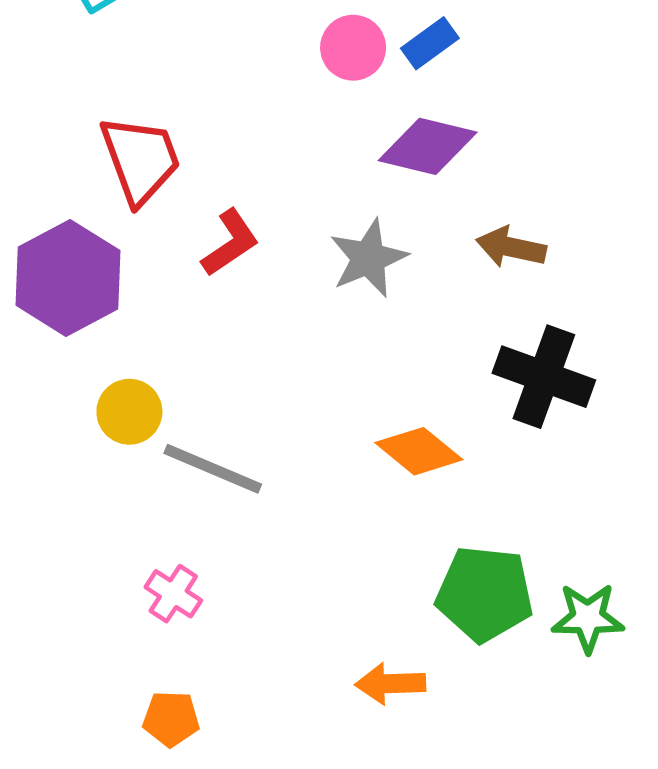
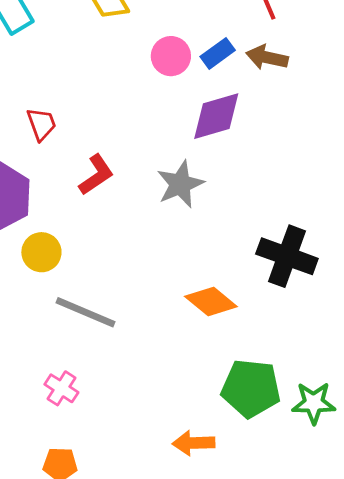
purple diamond: (428, 146) -> (216, 116), turned -30
red trapezoid: (140, 160) -> (41, 124), size x0.6
brown arrow: (511, 247) -> (267, 57), moved
yellow circle: (129, 412) -> (41, 252), moved

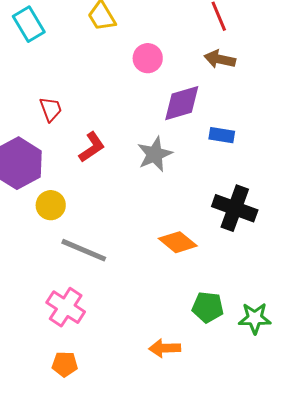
blue rectangle: (218, 53) -> (222, 135), moved, turned 45
pink cross: (61, 388) -> (66, 307), size x1.5
green pentagon: (251, 388) -> (208, 307), size x0.7

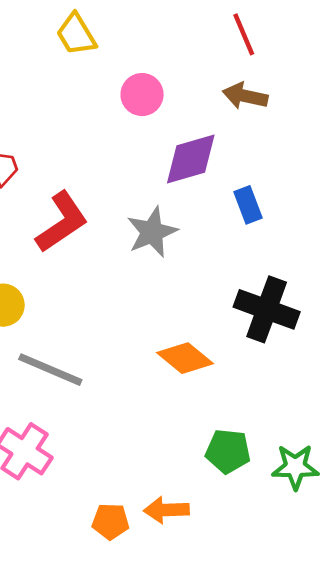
blue rectangle: (222, 135) -> (248, 205), turned 60
red L-shape: (92, 147) -> (62, 222), size x1.4
orange pentagon: (65, 364) -> (111, 521), moved

